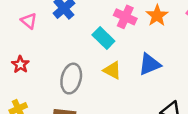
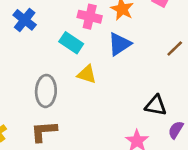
blue triangle: (149, 64) -> (119, 44), moved

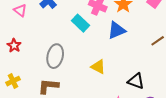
yellow triangle: (87, 74) -> (98, 67), moved

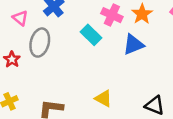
gray ellipse: (55, 56) -> (40, 43), moved
yellow triangle: (98, 67) -> (104, 99), moved

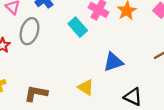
blue triangle: (133, 45) -> (113, 62), moved

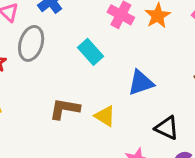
cyan rectangle: (78, 27) -> (90, 52), moved
brown L-shape: (36, 93) -> (65, 109), moved

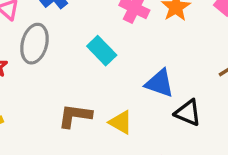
blue triangle: (141, 83) -> (160, 83), turned 40
black triangle: (167, 128) -> (188, 113), moved

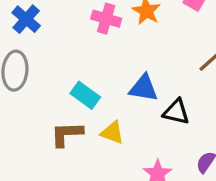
cyan rectangle: (102, 51) -> (85, 95), moved

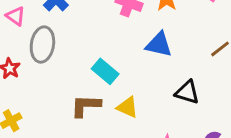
blue triangle: (144, 88) -> (159, 45), moved

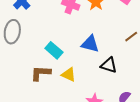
blue triangle: (159, 45) -> (90, 44), moved

